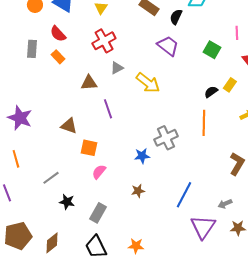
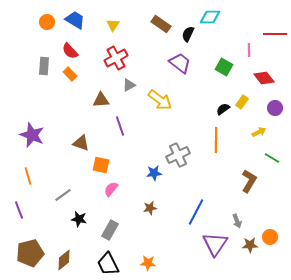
gray arrow: (225, 204) -> (237, 221), turned -88

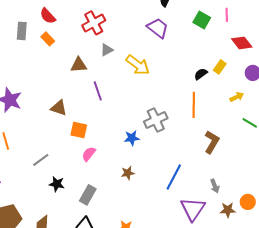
green square: (224, 67) -> (202, 20), moved
brown L-shape: (249, 181) -> (212, 142), moved

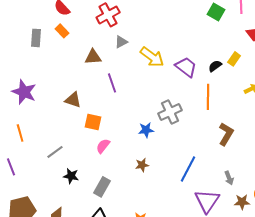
purple trapezoid: (158, 28) -> (186, 67), moved
gray rectangle: (22, 31) -> (36, 38), moved

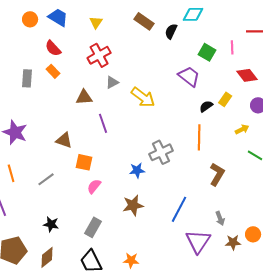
purple trapezoid: (186, 67) -> (189, 76), moved
gray line: (55, 152) -> (46, 179), moved
brown star: (142, 165) -> (133, 205), size x1.5
black star: (71, 176) -> (51, 224), moved

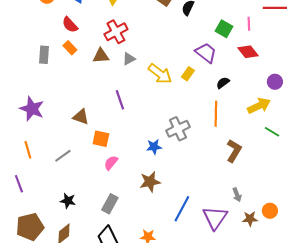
red diamond: (247, 75) -> (248, 52), moved
brown triangle: (84, 97) -> (101, 56), moved
yellow rectangle: (225, 99) -> (188, 74), moved
yellow arrow: (242, 129) -> (259, 106), size x1.6
blue line: (179, 209) -> (182, 209), moved

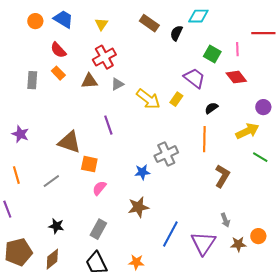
purple star: (32, 109) -> (20, 134), size x0.7
brown triangle: (81, 117) -> (69, 142), size x1.4

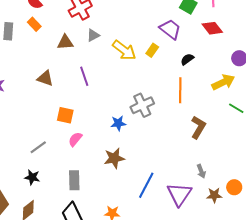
brown triangle: (89, 81) -> (65, 42), moved
brown triangle: (69, 142) -> (45, 78), moved, size x0.7
gray line: (51, 181) -> (38, 147), moved
gray rectangle: (98, 229) -> (74, 180), turned -30

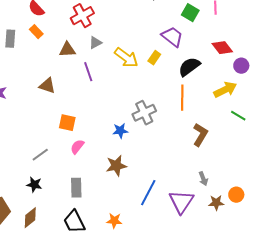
red diamond: (212, 28) -> (222, 48), moved
black semicircle: (187, 59) -> (189, 67), size x1.6
purple line: (84, 76) -> (88, 72), moved

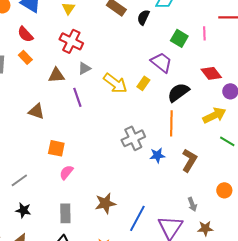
red cross: (82, 16) -> (71, 41), turned -35
blue star: (120, 131) -> (157, 155), moved
gray line: (40, 155) -> (19, 180), moved
brown star: (116, 166) -> (105, 203), moved
orange circle: (236, 195) -> (224, 190), moved

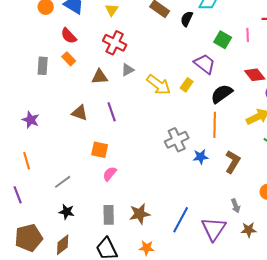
purple line: (77, 97) -> (112, 112), moved
brown star: (105, 203) -> (140, 214), moved

